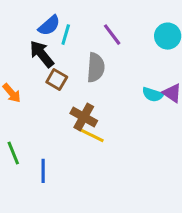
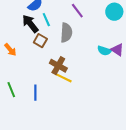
cyan line: (66, 35) -> (46, 20), moved, turned -40
blue line: (43, 171) -> (35, 93), moved

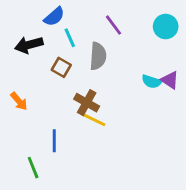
black arrow: (30, 24) -> (29, 45), moved, turned -66
orange arrow: (10, 50) -> (19, 101), moved
green line: (11, 90) -> (33, 168), moved

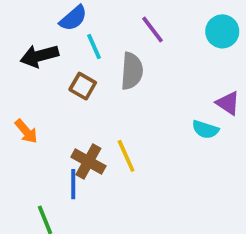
cyan semicircle: (152, 82) -> (205, 129), moved
brown cross: (87, 103) -> (88, 162), moved
yellow line: (94, 120) -> (126, 156), turned 40

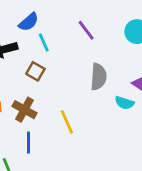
gray semicircle: (132, 71) -> (98, 77), moved
brown cross: (88, 162) -> (25, 110), moved

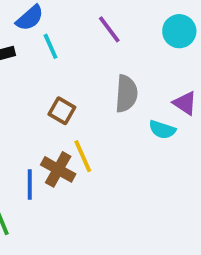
brown square: (35, 71) -> (62, 111), moved
brown cross: (25, 110) -> (58, 169), moved

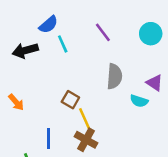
brown square: (62, 111) -> (70, 100), moved
brown cross: (58, 169) -> (86, 140), moved

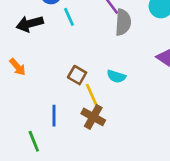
gray semicircle: (114, 76) -> (123, 22), moved
cyan semicircle: (139, 101) -> (116, 76), moved
orange arrow: (16, 102) -> (18, 67), moved

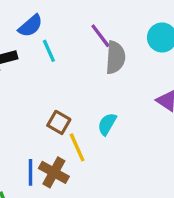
cyan semicircle: (116, 76) -> (107, 124), turned 102
brown cross: (93, 117) -> (54, 172), moved

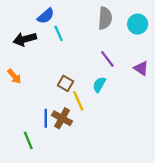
purple line: (100, 36) -> (107, 59), moved
gray semicircle: (115, 57) -> (105, 18), moved

